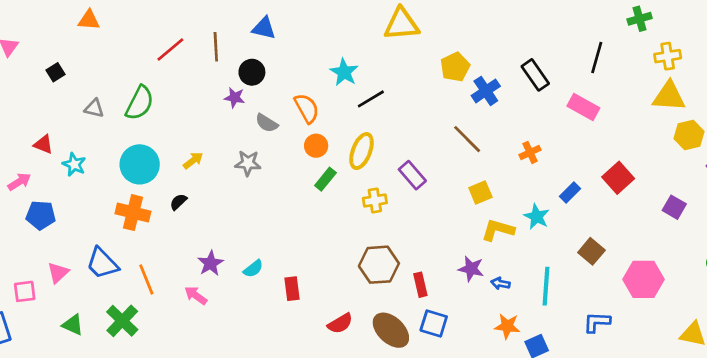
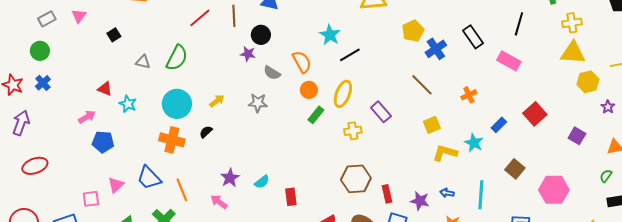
purple star: (471, 269) -> (420, 201), moved

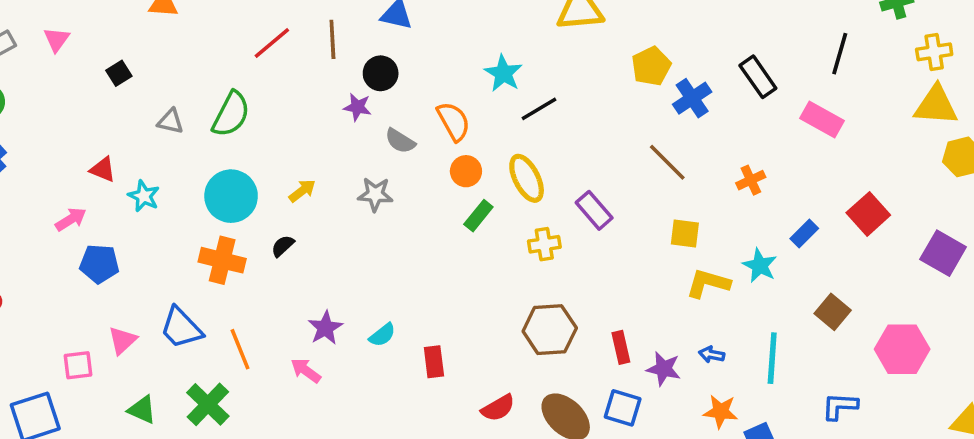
yellow ellipse: (343, 94) -> (527, 178), turned -48
yellow square: (432, 125) -> (685, 233), turned 30
purple square: (577, 136) -> (943, 253), size x1.4
red rectangle: (387, 194) -> (621, 347), moved

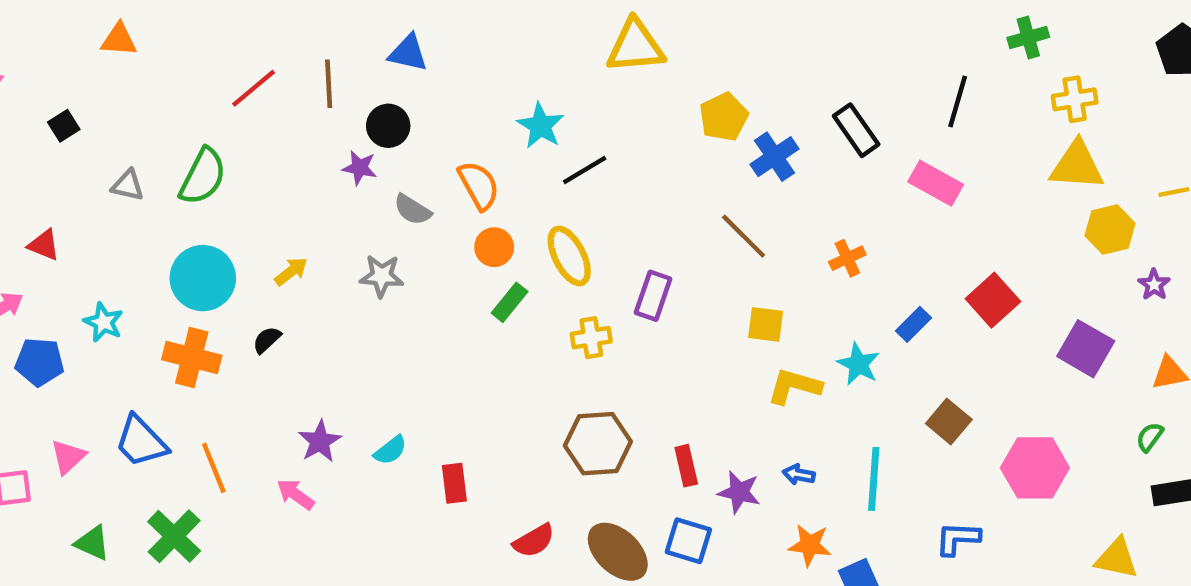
cyan star: (144, 196) -> (103, 322), moved
purple rectangle: (594, 210) -> (653, 296), turned 60

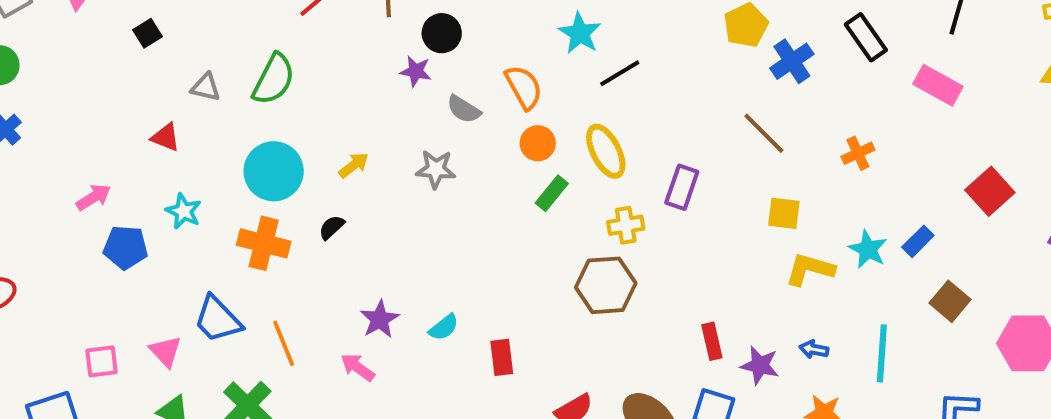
red triangle: (44, 245) -> (166, 137), moved
blue rectangle: (914, 324) -> (918, 241), moved
brown hexagon: (598, 444) -> (606, 285), moved
pink triangle: (68, 457) -> (166, 351), moved, turned -30

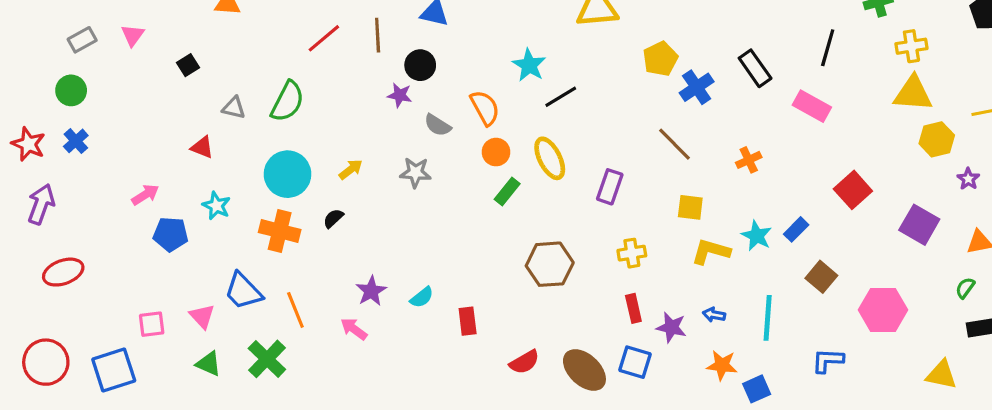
yellow cross: (626, 225) -> (632, 253), moved

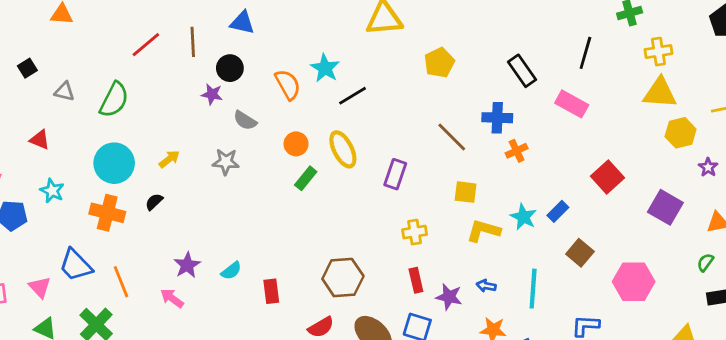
blue cross: (697, 87) -> (497, 118), moved, turned 36
gray triangle: (234, 108) -> (65, 92), moved
orange semicircle: (485, 108) -> (288, 85), moved
brown hexagon: (550, 264) -> (343, 278), moved

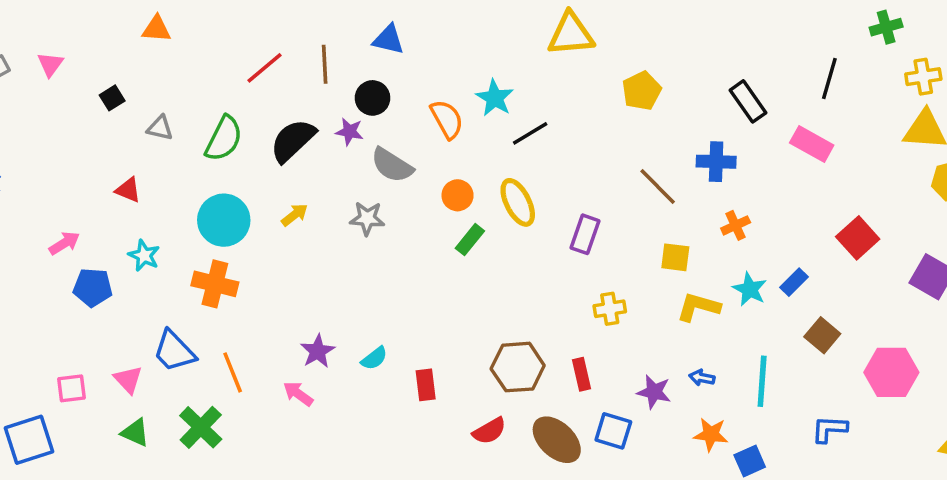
gray semicircle: (245, 120) -> (392, 165), size x1.4
orange cross: (517, 151) -> (736, 225), moved
black semicircle: (154, 202) -> (293, 140), moved, size x2.0
red rectangle: (416, 280) -> (581, 374), moved

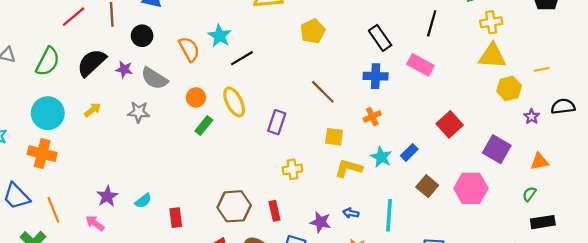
purple star: (349, 132) -> (124, 69), moved
blue cross: (716, 162) -> (376, 76), moved
pink hexagon: (891, 372) -> (471, 188), moved

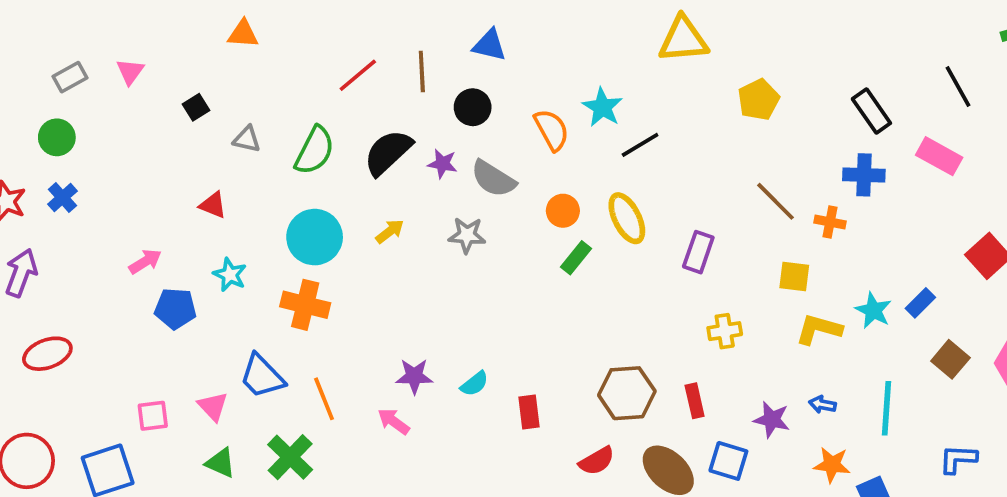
black line: (432, 23) -> (958, 87), turned -45
orange cross: (372, 117) -> (830, 222), moved, turned 36
purple star: (107, 196) -> (414, 376), turned 30

